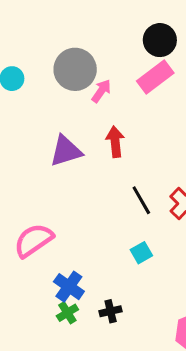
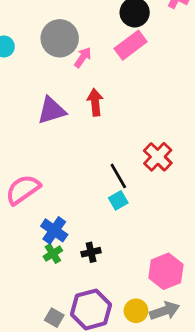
black line: (141, 200) -> (118, 176), moved

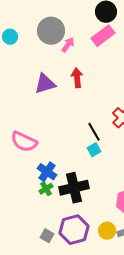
pink semicircle: (23, 190) -> (24, 142), turned -120
black cross: (91, 252) -> (74, 188), size x2.0

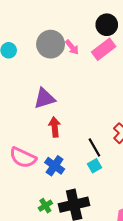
pink arrow: (68, 45) -> (72, 47), moved, turned 105
red arrow: (77, 78) -> (55, 127), moved
blue cross: (47, 172) -> (55, 166), moved

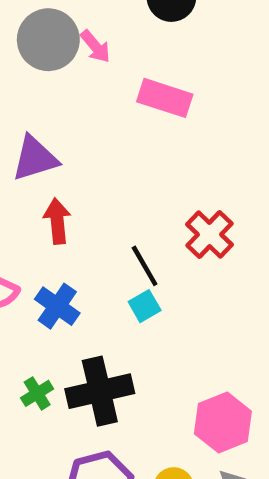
pink rectangle: (104, 49) -> (165, 98), moved, turned 55

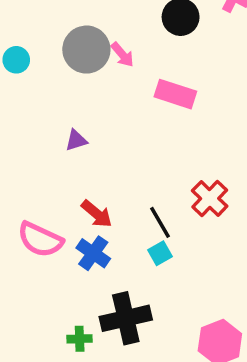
purple triangle: (35, 158) -> (76, 140), size x0.6
red arrow: (57, 221) -> (97, 214), moved, turned 136
green cross: (37, 393) -> (80, 339), moved, turned 30

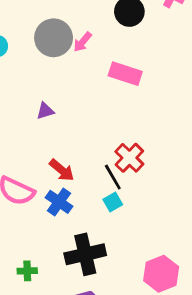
pink arrow: (122, 55) -> (82, 42), turned 80
red cross: (210, 198) -> (129, 158), moved
green cross: (80, 339) -> (27, 271), moved

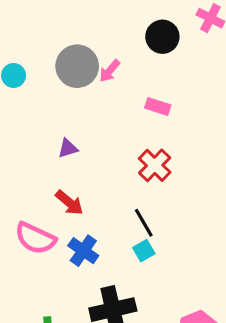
pink rectangle: (125, 74) -> (158, 106), size x0.7
red cross: (129, 158) -> (155, 165), moved
red arrow: (62, 170) -> (69, 203), moved

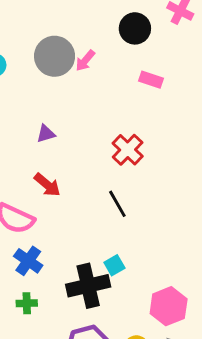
pink rectangle: (158, 106) -> (151, 80), moved
blue cross: (83, 251) -> (28, 261), moved
cyan square: (144, 251) -> (114, 265), moved

